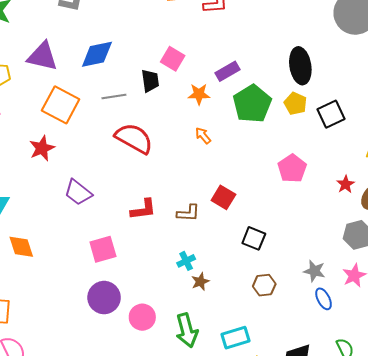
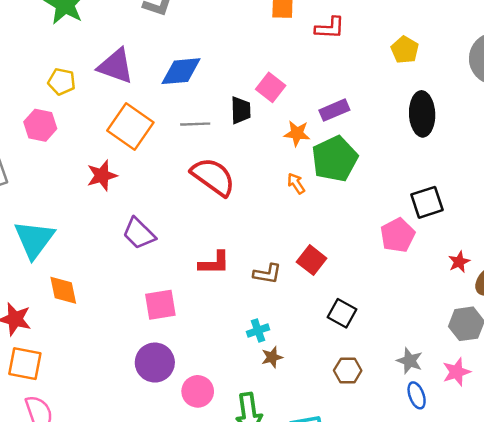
green pentagon: (252, 104) -> (335, 159), moved
yellow pentagon: (295, 104) -> (405, 50), moved
black square: (331, 114) -> (427, 202), moved

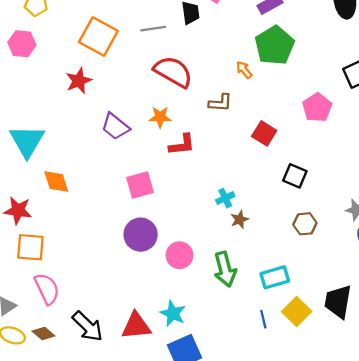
orange star: (297, 133) -> (160, 117), moved
pink pentagon: (398, 235) -> (317, 108), moved
brown L-shape: (267, 274) -> (220, 103), moved

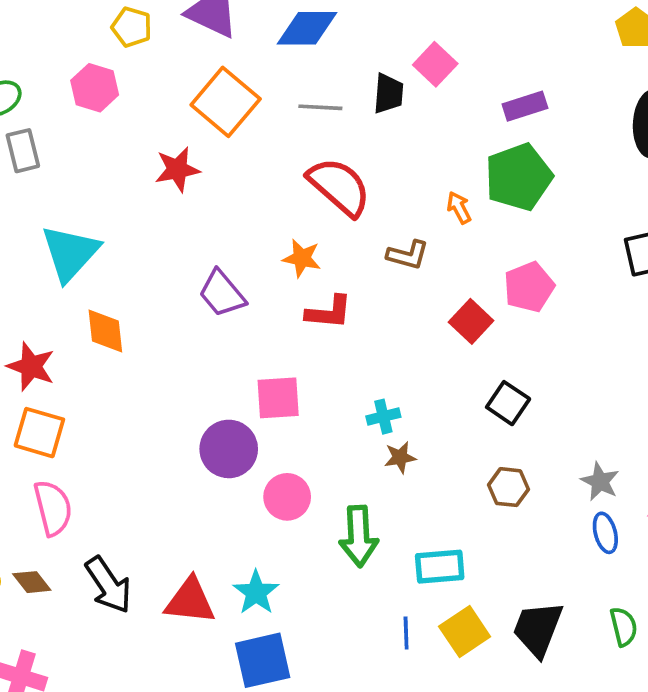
pink pentagon: (317, 108) -> (529, 287), moved
purple trapezoid: (115, 127) -> (222, 293), moved
pink square: (140, 185) -> (278, 398), moved

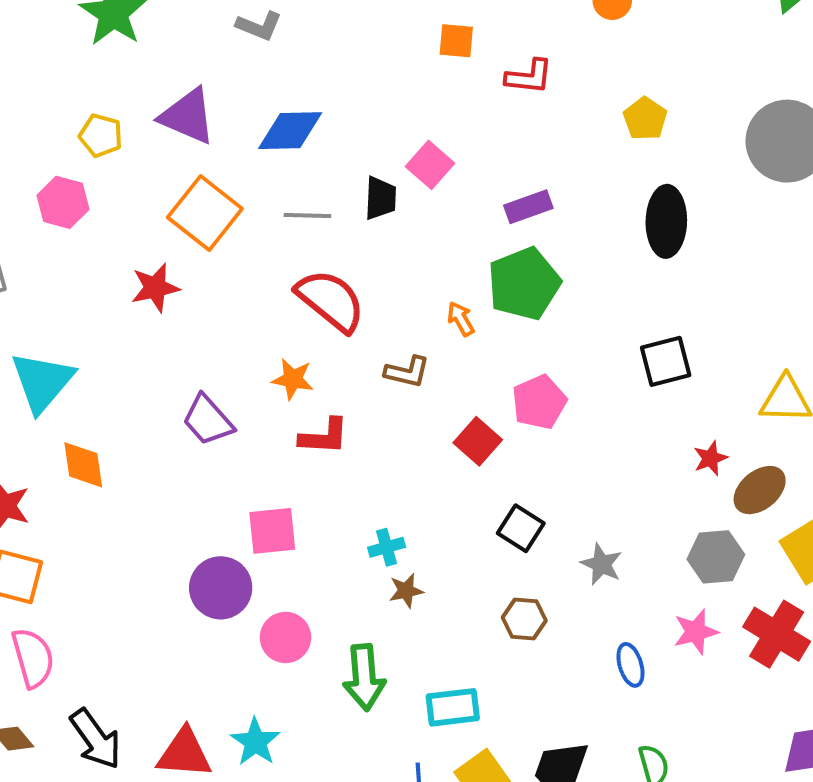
gray star: (600, 481) -> (601, 564), moved

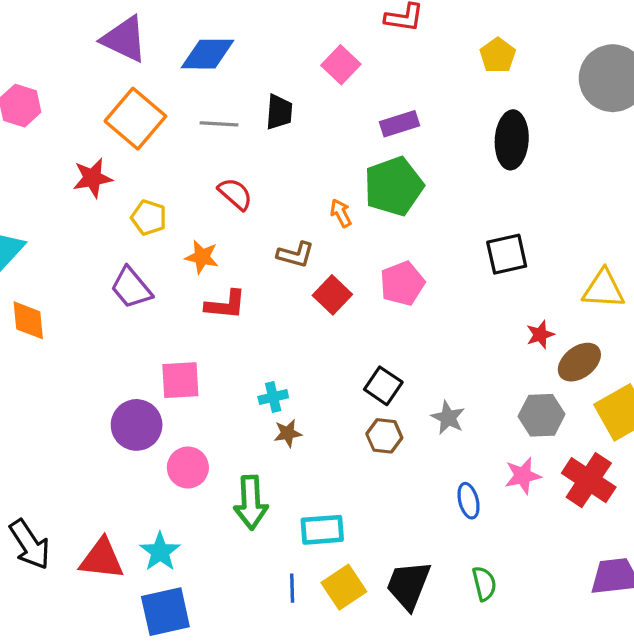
yellow pentagon: (101, 136) -> (149, 218), moved
pink square: (430, 165) -> (341, 65), moved
red semicircle: (331, 300) -> (235, 194), size x0.6
red square: (478, 441) -> (332, 295), moved
brown hexagon: (524, 619) -> (384, 436), moved

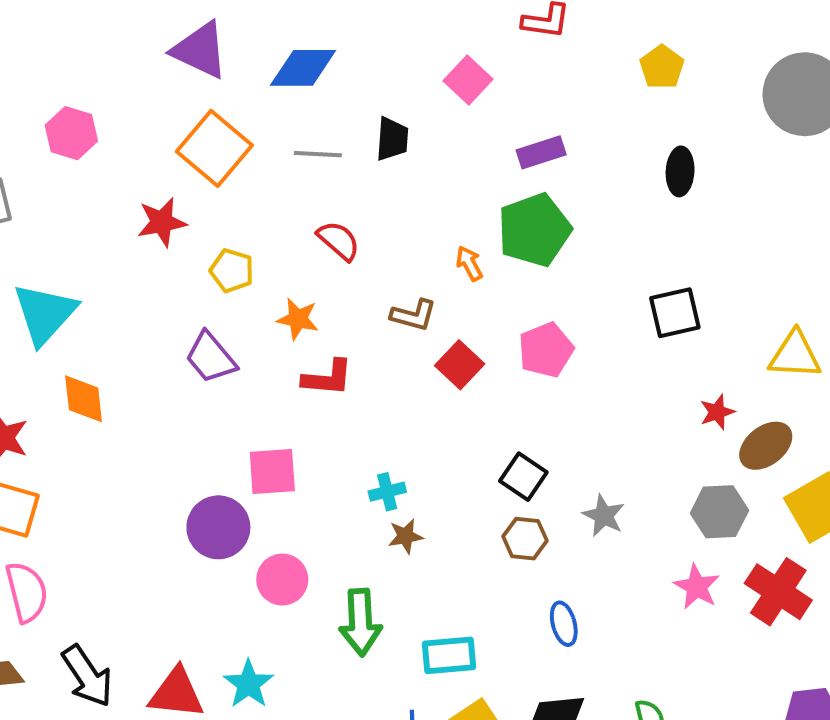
black ellipse: (512, 140) -> (680, 171), size x0.7
pink star: (523, 476) -> (697, 587), turned -30
blue ellipse: (469, 501) -> (564, 624), moved

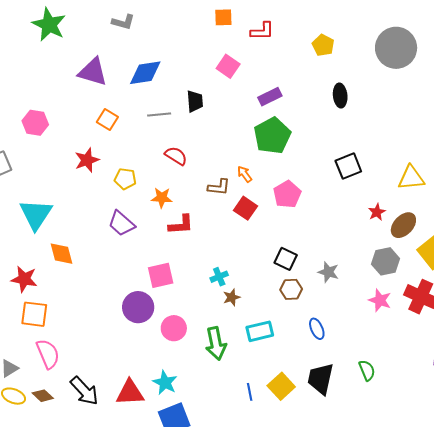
orange square: (214, 148) -> (107, 119), size x0.6
orange arrow: (469, 263) -> (245, 174), moved
cyan rectangle: (449, 655) -> (260, 331), moved

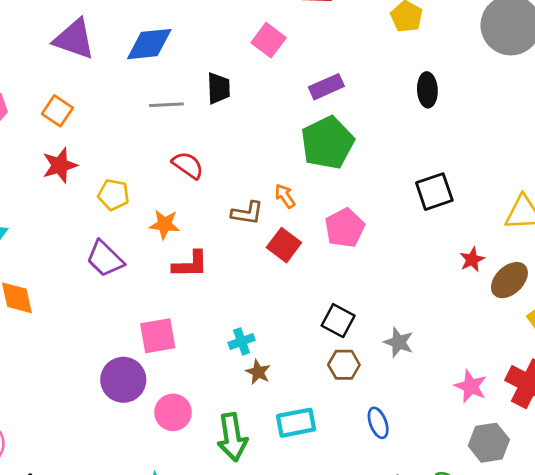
orange square: (107, 119) -> (57, 111), moved
gray hexagon: (386, 261) -> (489, 443), moved
brown star: (232, 297) -> (258, 372), turned -30

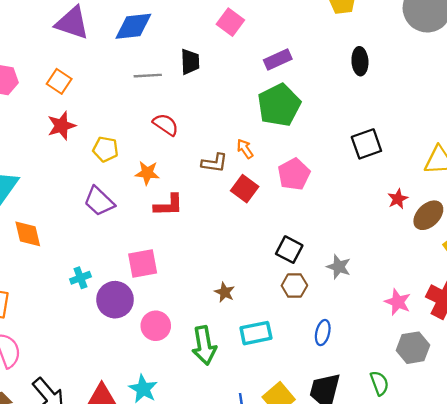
cyan cross: (242, 341) -> (80, 278), moved
blue ellipse: (378, 423) -> (323, 333), turned 35

